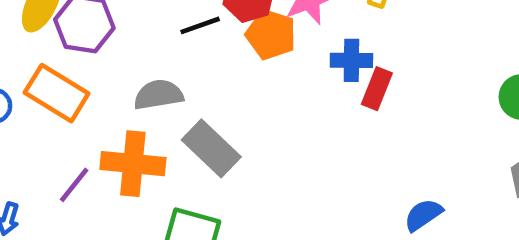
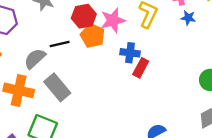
black line: (200, 25) -> (60, 44), moved
gray semicircle: (158, 95) -> (35, 59), turned -40

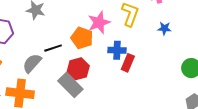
red hexagon: (84, 16) -> (78, 69), moved
blue star: (188, 18) -> (164, 28), moved
gray rectangle: (57, 87) -> (70, 85), moved

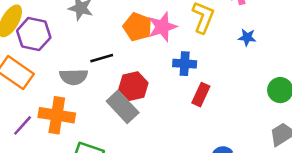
orange pentagon: (82, 38) -> (138, 27), moved
gray semicircle: (32, 63) -> (74, 77), turned -135
red rectangle: (128, 63) -> (201, 95), moved

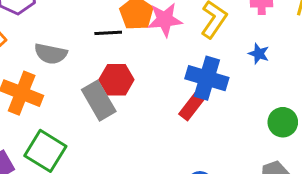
black line: (102, 58) -> (108, 33), moved
blue cross: (185, 64) -> (207, 78), moved, size x1.5

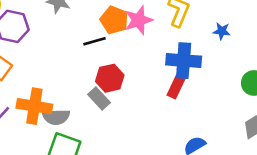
gray semicircle: (51, 54) -> (56, 117), moved
gray rectangle: (99, 101) -> (99, 98), size x0.7

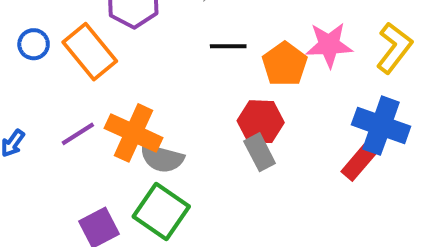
orange pentagon: (114, 20) -> (285, 64), moved
black line: (95, 41) -> (228, 46), moved
gray rectangle: (99, 98) -> (260, 152), moved

